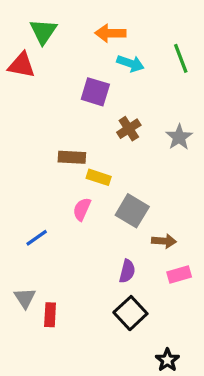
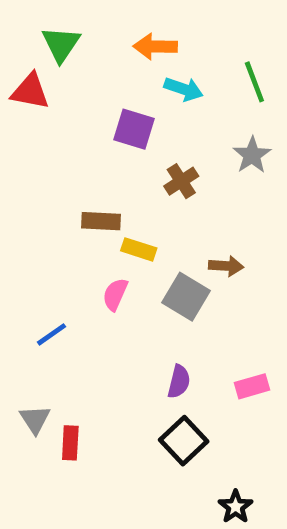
gray star: (179, 137) -> (252, 155), moved
brown arrow: (164, 241) -> (226, 266), moved

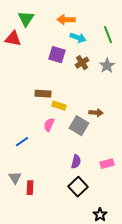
brown cross: (181, 181) -> (82, 63), moved

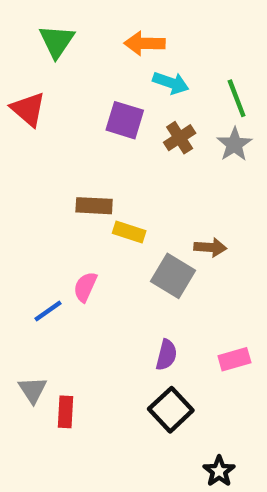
green line: (108, 35) -> (237, 98), moved
red triangle: (13, 39) -> (28, 109), moved, turned 30
pink semicircle: (49, 125) -> (85, 287), moved

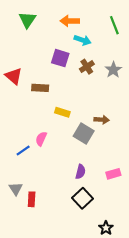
green line: (237, 98) -> (114, 25), moved
red triangle: (28, 109) -> (14, 76), moved
brown rectangle: (94, 206) -> (40, 88), moved

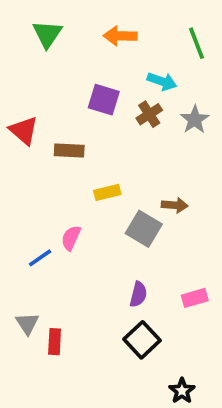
cyan arrow: (83, 40) -> (162, 81), moved
yellow rectangle: (62, 112) -> (107, 192), turned -32

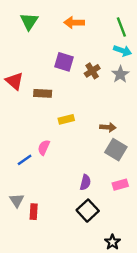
cyan arrow: (162, 81) -> (123, 51), moved
gray square: (144, 229) -> (116, 150), moved

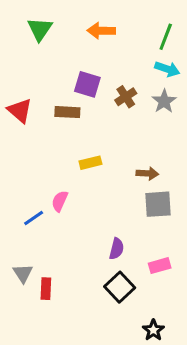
green line: (121, 27) -> (166, 37), turned 42
brown rectangle: (43, 93) -> (67, 112), moved
gray square: (116, 150) -> (158, 204), turned -35
pink rectangle: (120, 185) -> (160, 266), moved

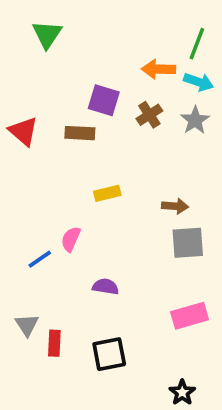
orange arrow: (101, 31) -> (158, 69), moved
purple semicircle: (117, 249) -> (106, 287), moved, turned -95
pink rectangle: (160, 266) -> (190, 316), size x1.4
black square: (120, 287) -> (109, 354), moved, turned 32

